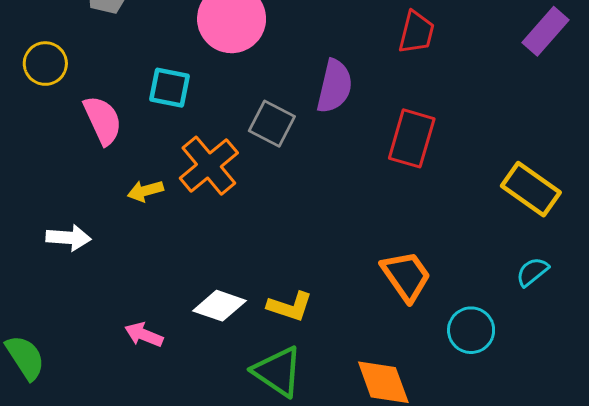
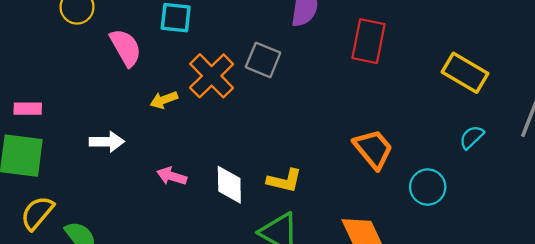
gray square: (272, 124) -> (263, 60), moved
white diamond: (219, 306) -> (229, 185), turned 75
pink arrow: (144, 335) -> (172, 176), moved

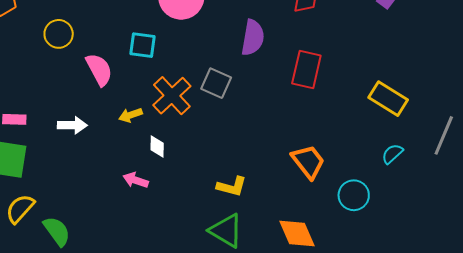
white arrow: (107, 142) -> (72, 125), moved
white diamond: (229, 185) -> (157, 146), moved, size x0.7

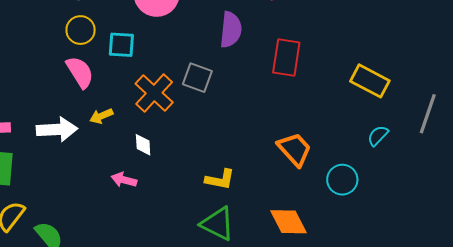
yellow circle: (59, 34) -> (81, 30), moved
yellow arrow: (131, 115) -> (101, 116), moved
white arrow: (72, 125) -> (57, 129), size x1.4

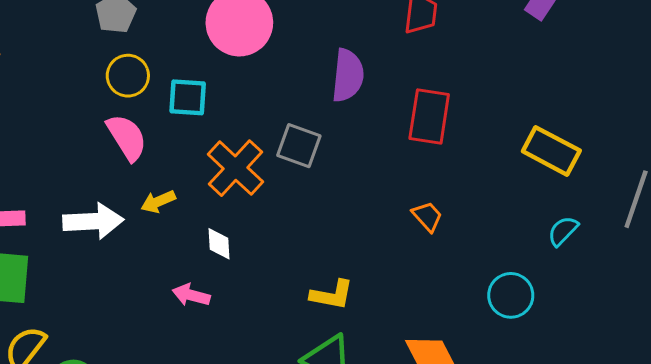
orange trapezoid: (295, 149) -> (427, 216), moved, size x0.6

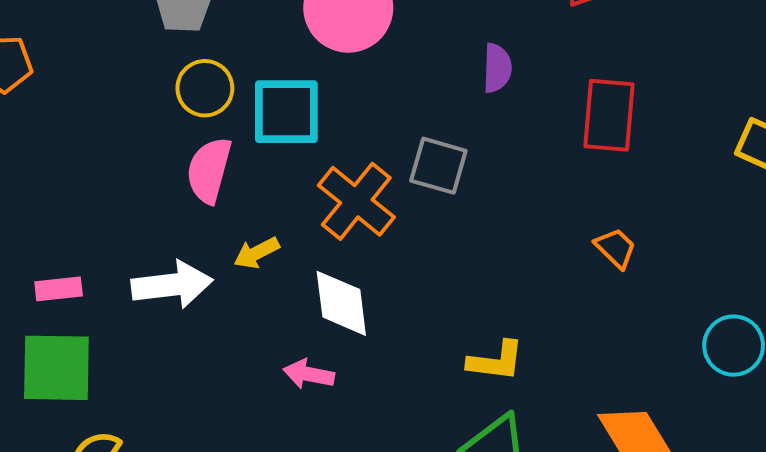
purple semicircle: (348, 75) -> (497, 68), size x0.7
cyan square: (188, 97) -> (286, 112), size x1.4
pink semicircle: (127, 137) -> (209, 170), turned -129
white diamond: (219, 244) -> (341, 303), size x1.6

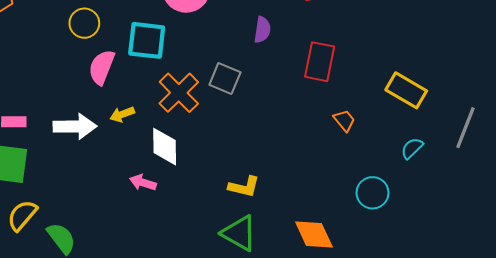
yellow circle: (205, 88) -> (84, 23), moved
orange trapezoid: (616, 248) -> (344, 120), moved

